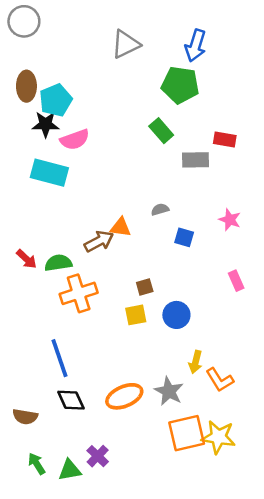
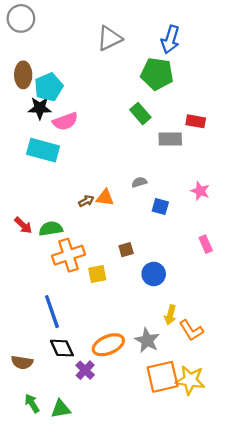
brown arrow: (99, 241) -> (86, 201), moved, size x0.6
yellow square: (136, 315) -> (97, 274), moved
purple cross: (98, 456) -> (85, 370), moved

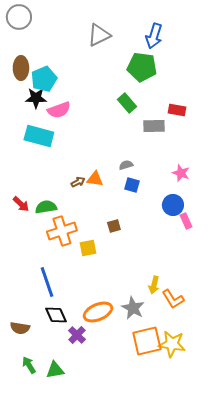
blue square: (160, 206) -> (132, 185), moved
blue circle: (154, 274) -> (173, 205), moved

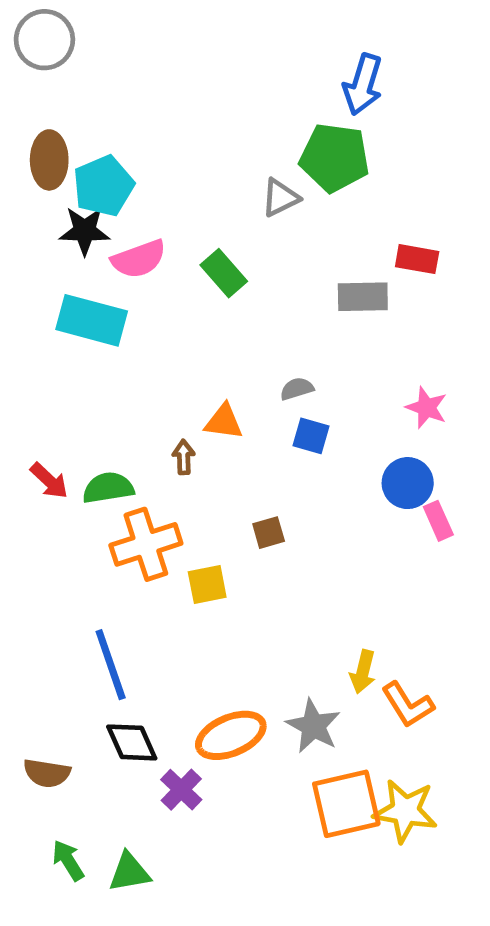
gray triangle: (99, 35) -> (280, 198), moved, size x0.7
green rectangle: (127, 103) -> (224, 273), moved
brown arrow: (78, 182) -> (184, 457), moved, turned -64

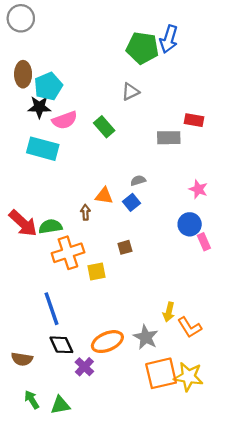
green pentagon: (335, 158) -> (142, 48), moved
blue square: (311, 436) -> (131, 202), moved, turned 35
red arrow: (49, 481) -> (23, 223), size x1.6

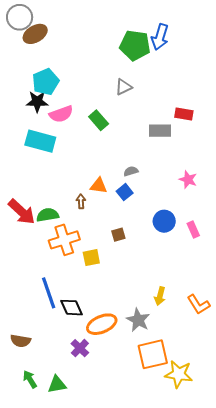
brown ellipse: (23, 74) -> (35, 34), moved, turned 60
blue circle: (190, 224) -> (164, 221), moved
orange L-shape: (190, 327) -> (198, 304), moved
black diamond: (61, 345) -> (72, 308), moved
yellow star: (188, 377) -> (179, 374), moved

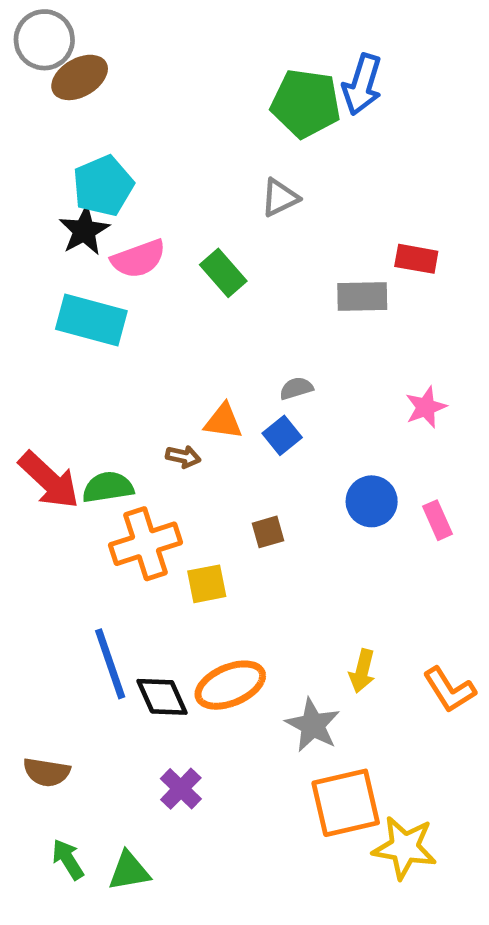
black star: (37, 102) -> (84, 231), turned -30
pink star: (188, 180) -> (426, 407), turned 30
brown arrow: (81, 201) -> (183, 457), turned 104
orange ellipse: (102, 324) -> (230, 685), moved

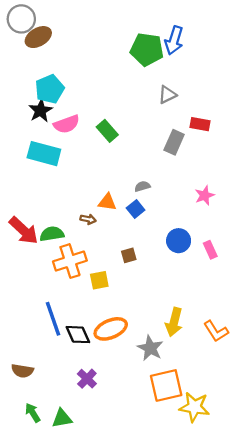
gray triangle: (280, 198) -> (167, 95), moved
gray rectangle: (362, 296) -> (174, 142), turned -65
yellow arrow: (362, 671) -> (174, 322), size x1.4

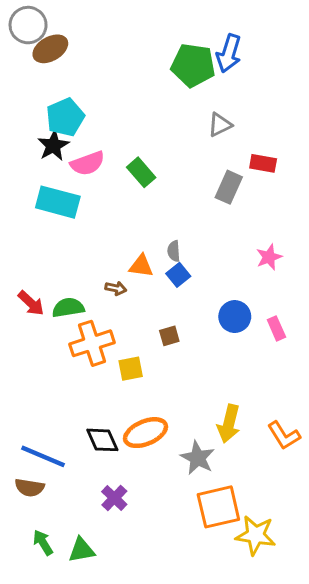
gray semicircle: (142, 186) -> (174, 251), moved, turned -77
red arrow: (24, 230) -> (31, 303), size x0.7
blue line: (53, 319) -> (43, 456), moved, turned -48

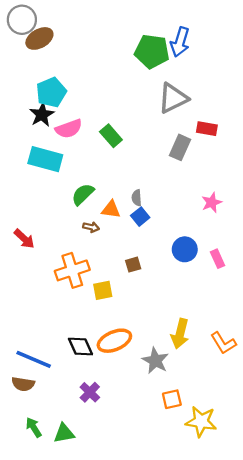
gray triangle: (220, 125) -> (173, 98), size x1.6
green semicircle: (68, 308) -> (83, 194), moved, turned -35
orange square: (218, 507) -> (172, 399), size x0.6

